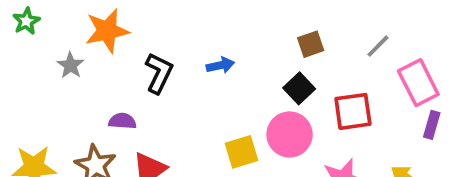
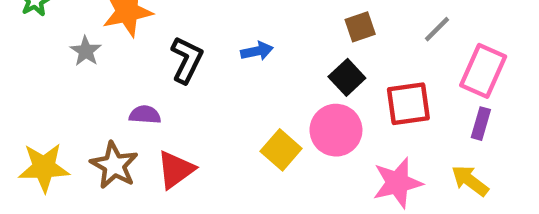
pink rectangle: (418, 83) -> (483, 71), turned 51
purple rectangle: (432, 125) -> (481, 124), moved
yellow square: (242, 152) -> (281, 150), turned -32

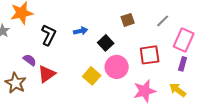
black square: (347, 77) -> (106, 43), moved
purple semicircle: (145, 115) -> (30, 60), turned 32
red triangle: (176, 170) -> (47, 74), moved

